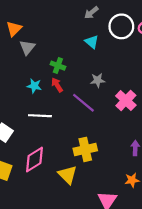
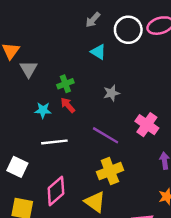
green cross: (58, 66) -> (65, 84), turned -32
pink cross: (126, 100) -> (147, 125), moved
purple line: (83, 103) -> (106, 135), moved

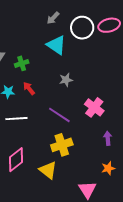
cyan triangle: (98, 52) -> (56, 45), size x1.5
green cross: (65, 84) -> (22, 63), moved

